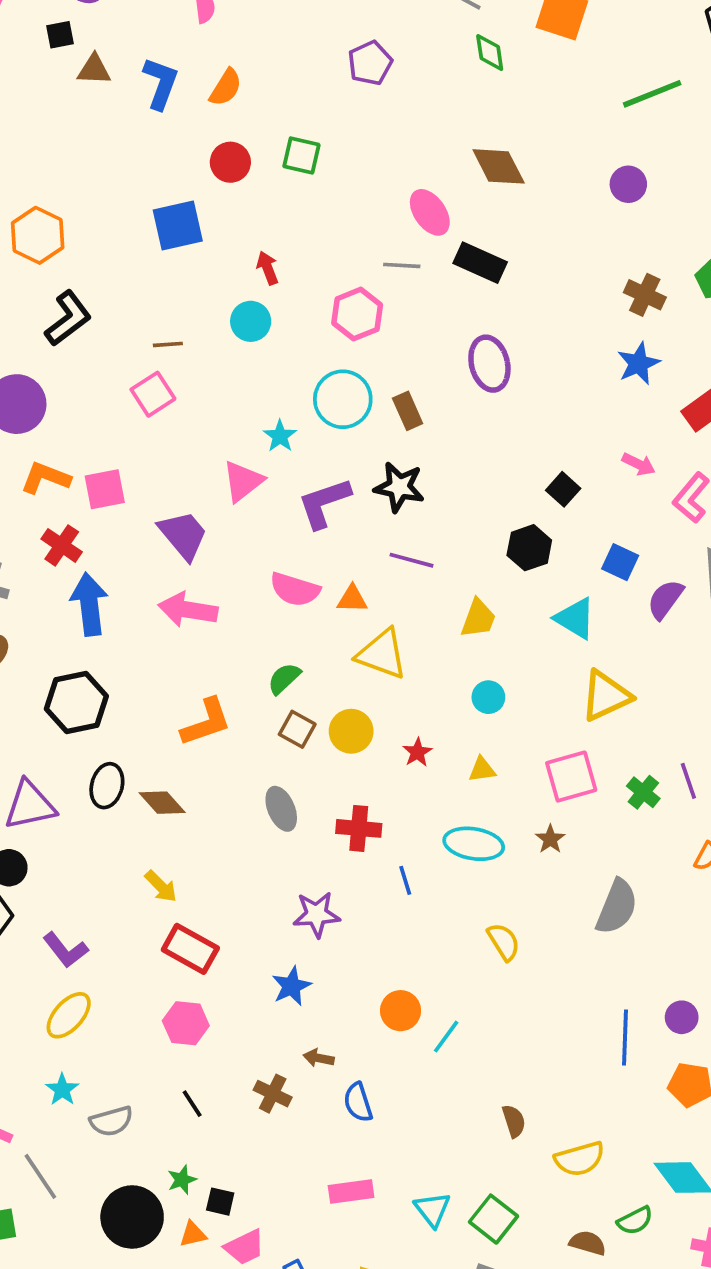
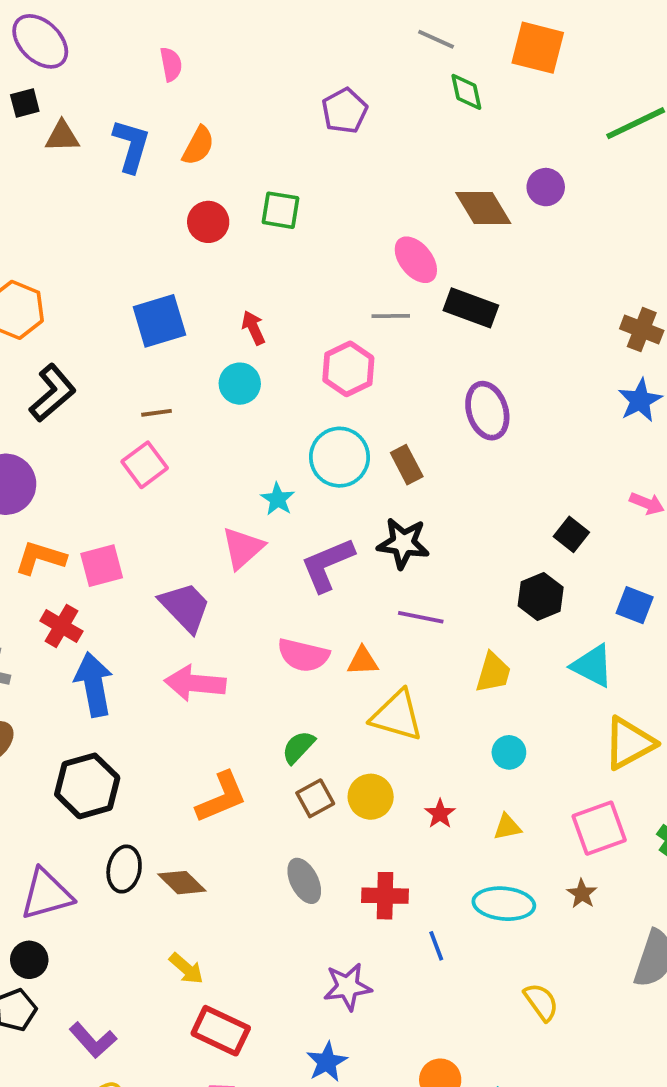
purple circle: (628, 184) -> (546, 187), moved
blue square: (178, 225) -> (159, 321), moved
brown square: (297, 729) -> (315, 798), turned 36

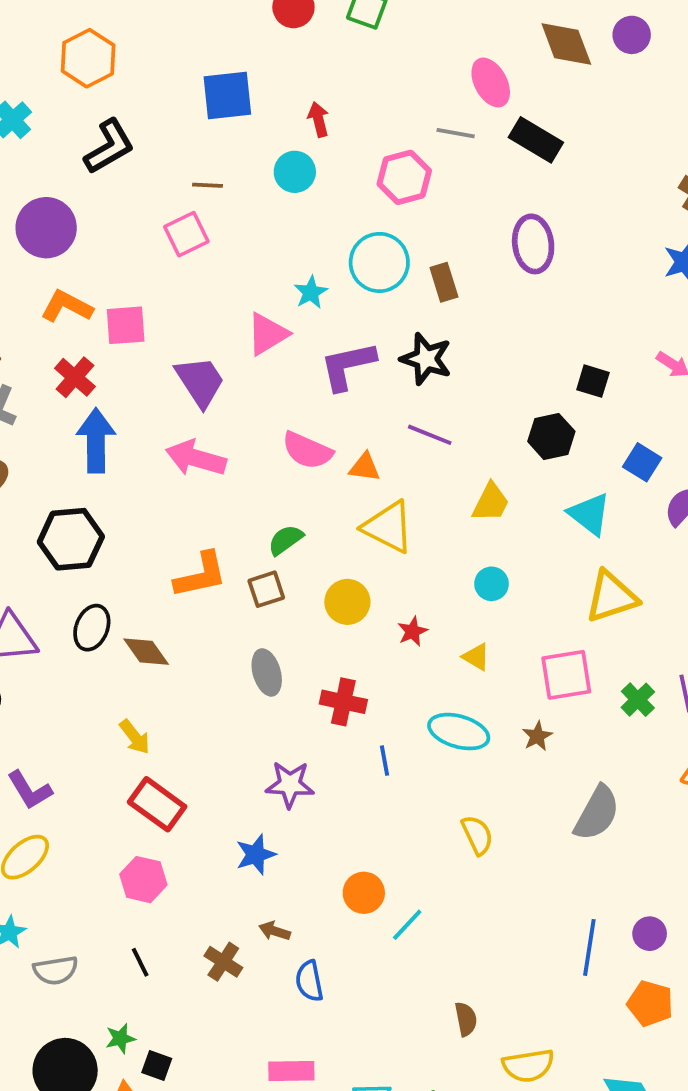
black square: (571, 534) -> (593, 381), turned -32
brown square: (315, 798) -> (266, 589), moved
yellow triangle: (507, 827) -> (476, 657), turned 32

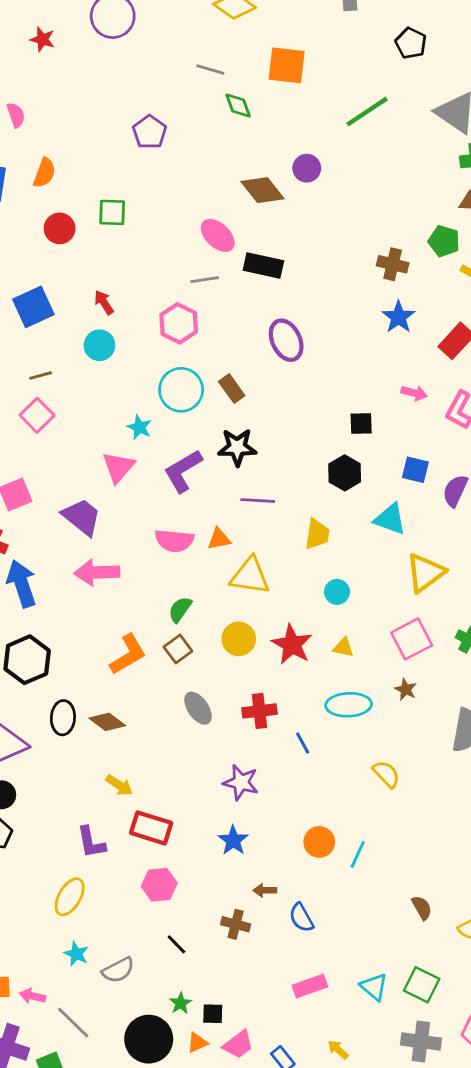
red star: (412, 631) -> (292, 644), size x1.8
purple star: (290, 784) -> (241, 782), turned 30
purple L-shape: (30, 790) -> (91, 842), moved, turned 39

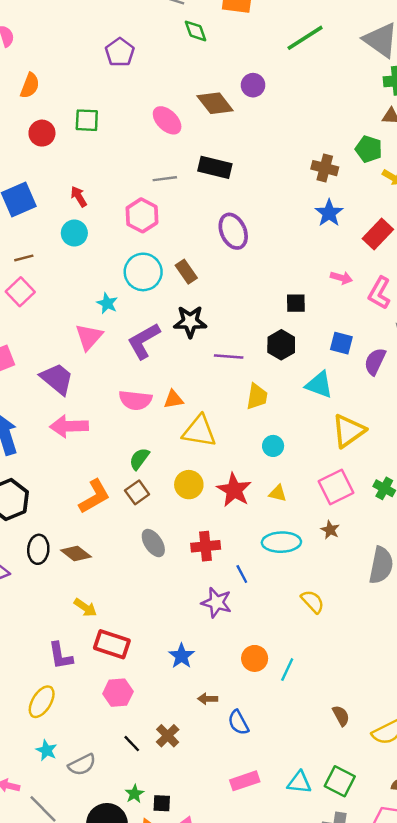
pink ellipse: (218, 235) -> (167, 120), moved
purple line: (258, 500) -> (229, 356), moved
purple star: (241, 782) -> (217, 603), moved
brown cross: (236, 924) -> (168, 736), moved, turned 30
cyan triangle: (374, 987) -> (299, 782), turned -35

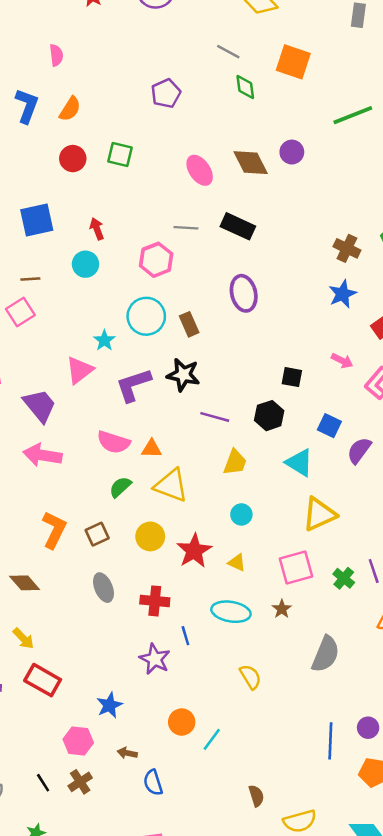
green semicircle: (139, 459) -> (120, 487), moved
orange L-shape: (94, 496) -> (54, 530), turned -45
pink hexagon: (118, 693) -> (78, 741), moved

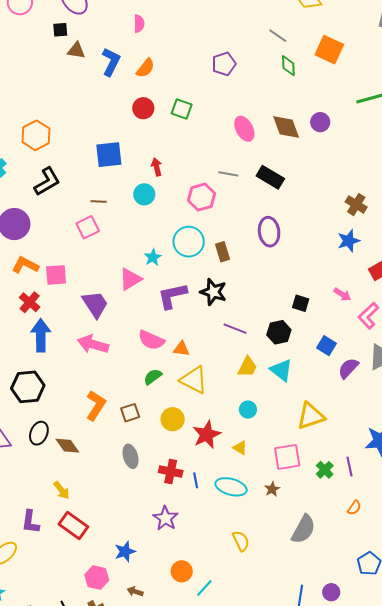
cyan triangle: (299, 463) -> (281, 370), moved
blue line: (185, 636) -> (196, 480), moved

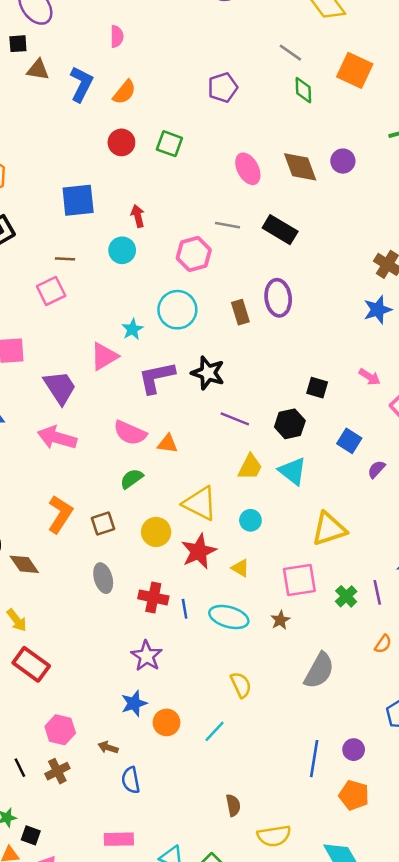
brown rectangle: (222, 252) -> (240, 312), moved
purple semicircle: (348, 368) -> (376, 469), size x0.7
yellow triangle: (194, 380) -> (200, 503), moved
blue star: (125, 552) -> (134, 703), moved
cyan line: (204, 588) -> (215, 731), moved

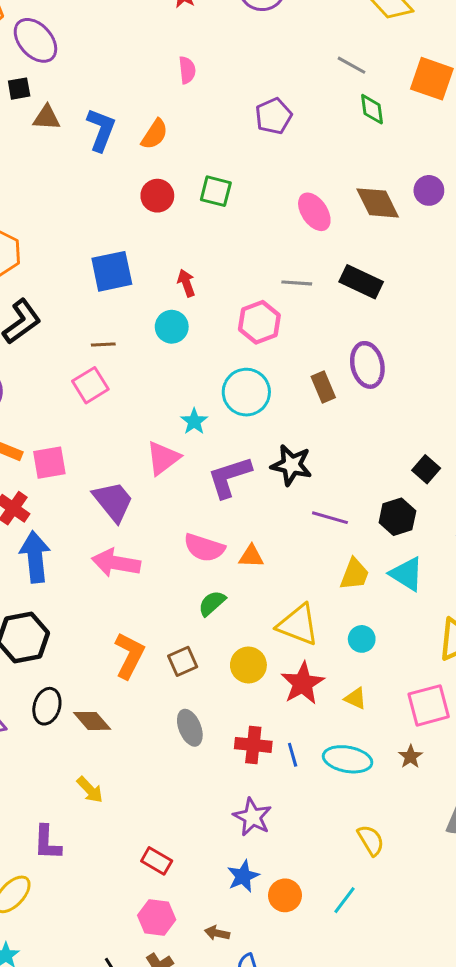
pink semicircle: (117, 36) -> (187, 70), moved
black square: (317, 388) -> (426, 469), turned 30
red rectangle: (31, 664) -> (157, 861), moved, size x0.7

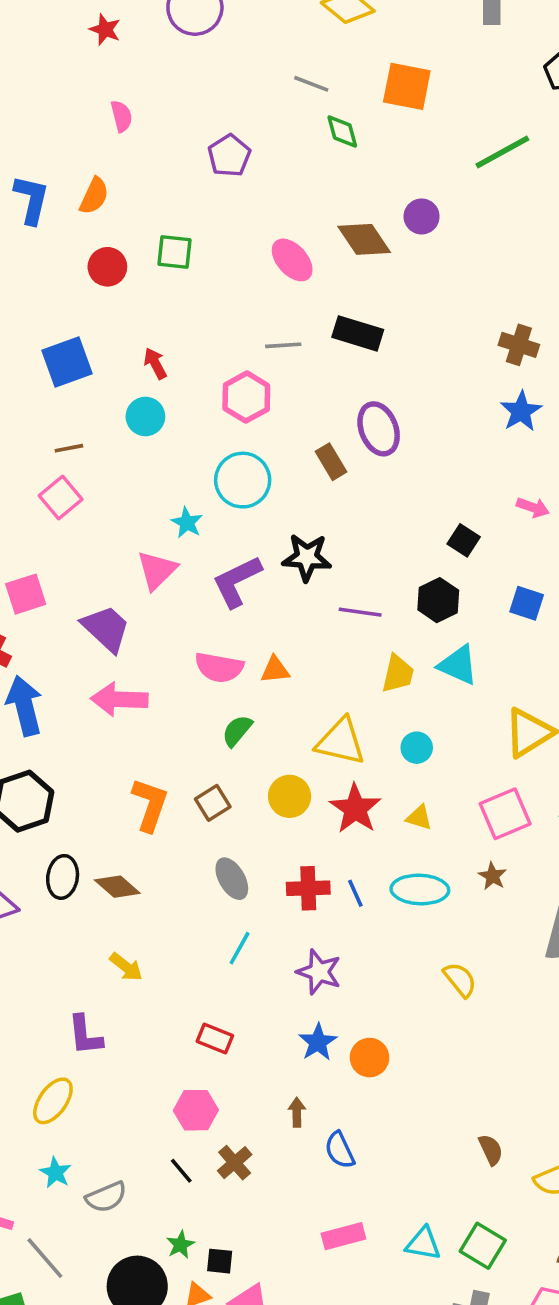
cyan line: (345, 900) -> (240, 948), moved
pink hexagon: (157, 918) -> (196, 1110), moved
brown arrow: (217, 933) -> (297, 1112), turned 85

